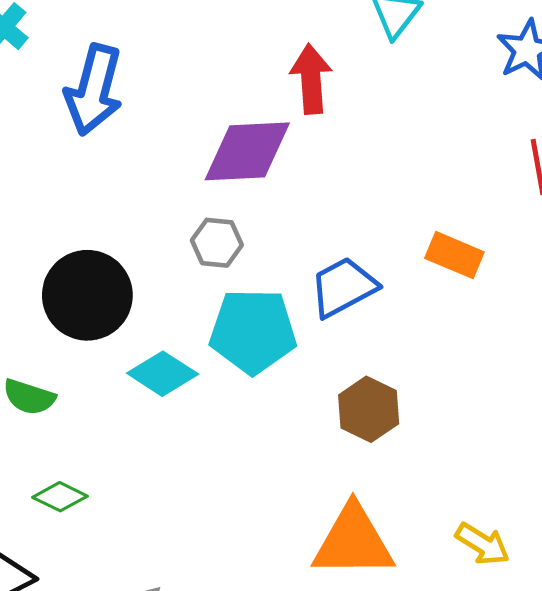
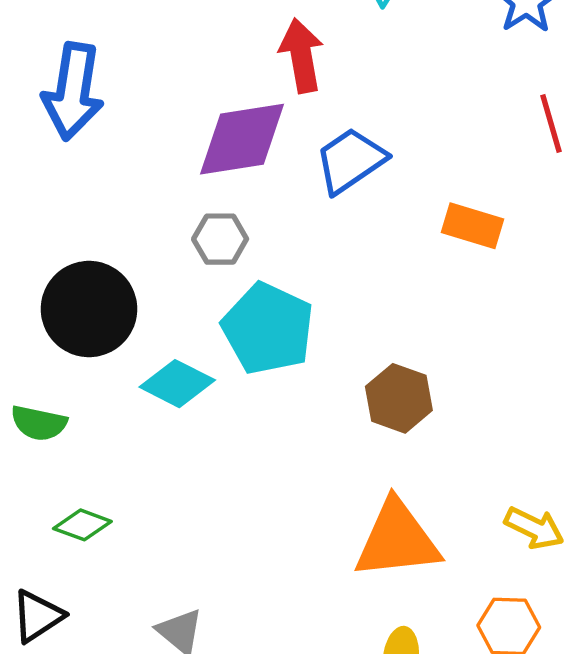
blue trapezoid: (343, 287) -> (350, 161), moved
cyan pentagon: (253, 331) -> (268, 329), turned 30

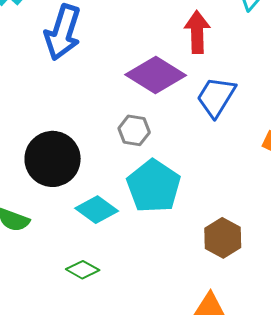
purple diamond: (242, 139) -> (156, 75), turned 32
blue trapezoid: (350, 161) -> (216, 97), turned -33
green diamond: (82, 525) -> (83, 270), moved

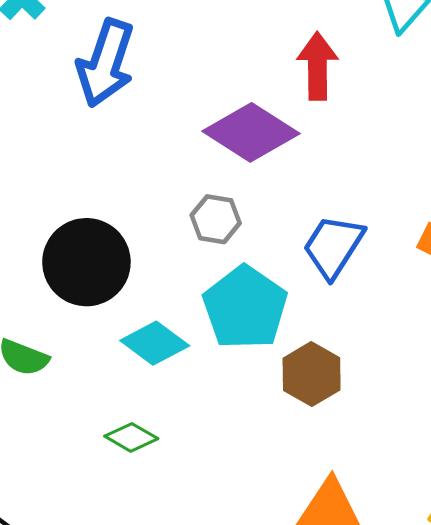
blue trapezoid: (216, 97) -> (333, 246), moved
brown hexagon: (223, 238) -> (312, 374), moved

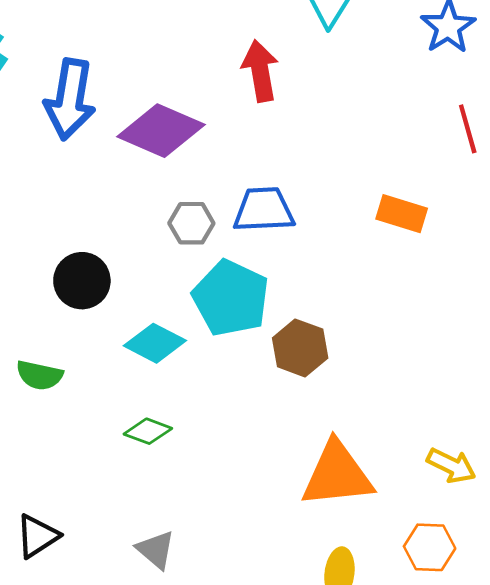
purple diamond: (251, 132) -> (161, 131), moved
blue trapezoid: (333, 246) -> (264, 210), moved, turned 64
black circle: (86, 262) -> (82, 281), size x0.7

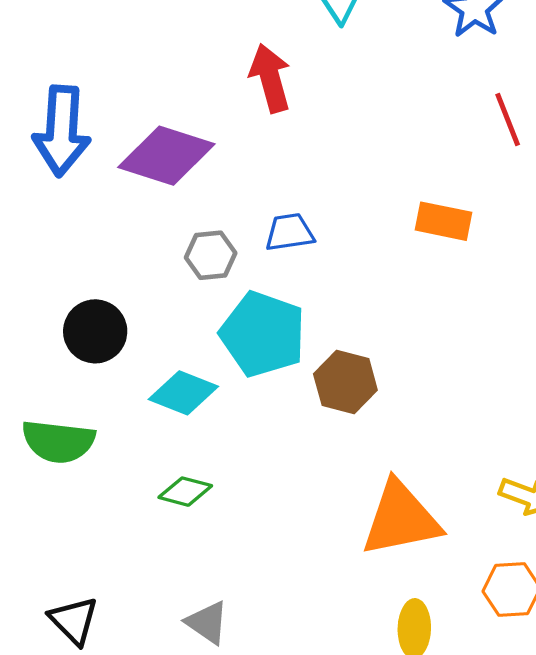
blue trapezoid: (264, 210) -> (290, 232), size x0.7
green semicircle: (39, 375) -> (58, 441), size x1.4
black triangle: (37, 536) -> (74, 621), turned -36

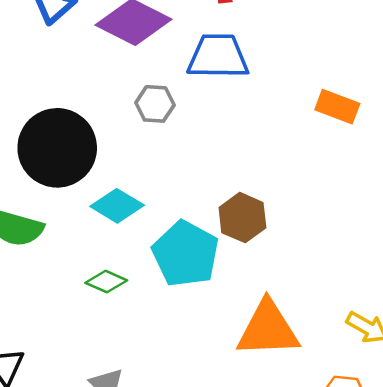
blue trapezoid: (290, 232) -> (218, 56), moved, size x1.6
black circle: (95, 331) -> (57, 148), size x1.6
cyan pentagon: (263, 334) -> (186, 254), moved

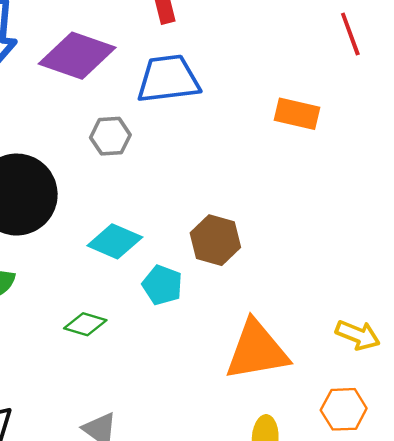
cyan diamond: (117, 206) -> (115, 241), moved
cyan pentagon: (186, 254) -> (162, 285), size x0.6

